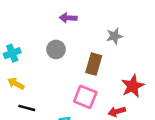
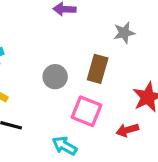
gray circle: (56, 49) -> (55, 77), moved

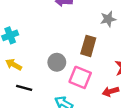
gray circle: (55, 77) -> (57, 62), moved

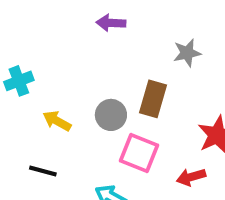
gray circle: (57, 62) -> (111, 115), moved
yellow arrow: (14, 65) -> (57, 121), moved

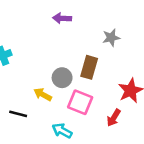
yellow arrow: (57, 121) -> (43, 94), moved
red arrow: (191, 177) -> (114, 118), turned -42

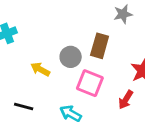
yellow arrow: (43, 94) -> (40, 69), moved
black line: (18, 114) -> (24, 107), moved

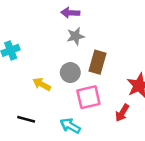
gray star: (123, 14) -> (75, 36), moved
pink square: (90, 83) -> (88, 97), turned -35

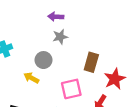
brown rectangle: (98, 62) -> (91, 62), moved
gray circle: (70, 73) -> (44, 60), moved

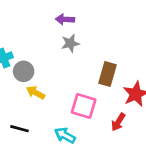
gray circle: (44, 60) -> (24, 71), moved
pink square: (71, 89) -> (84, 106), turned 30

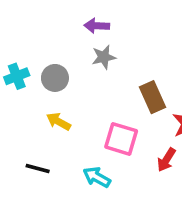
gray circle: (24, 71) -> (55, 78), moved
brown rectangle: (108, 74) -> (152, 97), turned -40

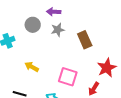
gray circle: (55, 78) -> (33, 25), moved
brown rectangle: (152, 97) -> (85, 40), moved

